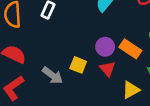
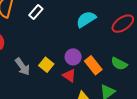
red triangle: (107, 69) -> (69, 76), turned -32

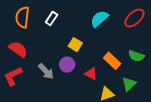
purple circle: (73, 57) -> (67, 65), moved
yellow square: (46, 65) -> (75, 45), moved

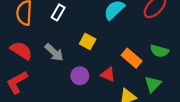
purple circle: (67, 65) -> (80, 76), moved
gray arrow: (46, 71) -> (54, 52), moved

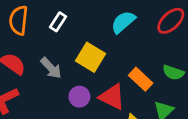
yellow square: (88, 41) -> (90, 57), size x1.5
red triangle: (108, 74) -> (112, 97), size x1.5

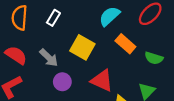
orange rectangle: (141, 79) -> (125, 44), moved
purple circle: (79, 97) -> (62, 82), moved

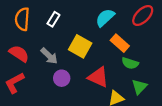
green semicircle: (154, 58) -> (130, 63), moved

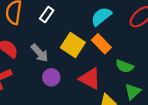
orange rectangle: (120, 43) -> (101, 44), moved

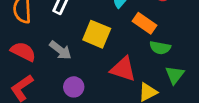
orange rectangle: (101, 44) -> (144, 23), moved
purple circle: (51, 77) -> (74, 87), moved

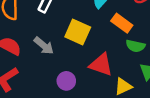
purple circle: (74, 87) -> (66, 81), moved

